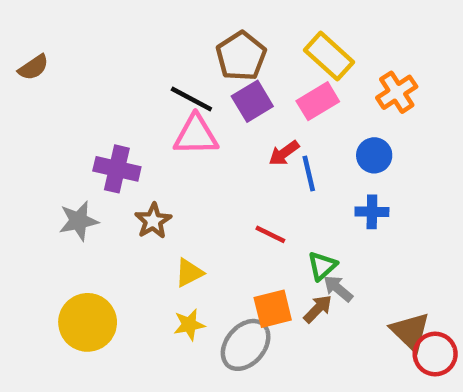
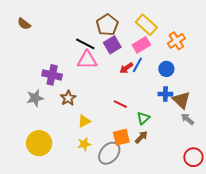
brown semicircle: (33, 67) -> (24, 24), moved, turned 72
blue line: (309, 173) -> (137, 65), moved, turned 42
gray arrow: (338, 289) -> (187, 119), moved
brown triangle: (410, 331) -> (181, 100), moved

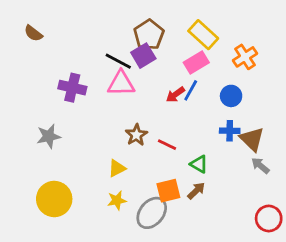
purple square: (112, 45) -> (143, 56), moved
purple cross: (52, 75) -> (72, 88), moved
brown star: (68, 98) -> (136, 135), moved
green triangle: (143, 118) -> (199, 164), turned -48

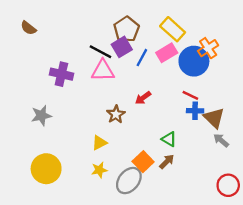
blue line: (191, 90) -> (142, 58), moved
red arrow: (175, 95) -> (143, 98), moved
blue circle: (231, 96) -> (194, 61), moved, size x1.6
red line: (167, 145) -> (190, 95), moved
orange square: (168, 191) -> (143, 162), turned -30

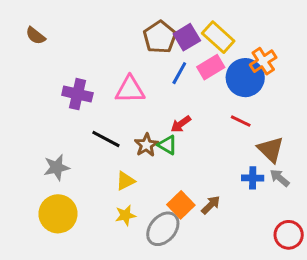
purple square: (122, 47) -> (187, 37), moved
black line: (100, 52) -> (106, 139), moved
blue cross: (195, 111) -> (253, 178), moved
gray star: (41, 116) -> (57, 167), moved
green triangle: (169, 139) -> (167, 145), moved

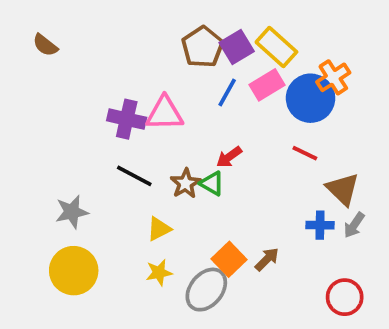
purple cross: (77, 94) -> (127, 119), moved
gray arrow: (280, 178) -> (354, 225), turned -96
red circle: (289, 235) -> (345, 297), moved

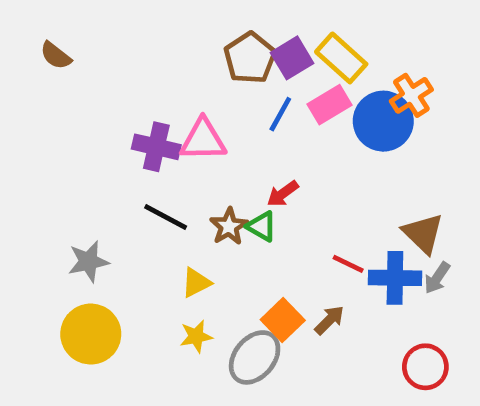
red line: (305, 153) -> (348, 264), moved
blue cross: (320, 225) -> (395, 278), size x1.5

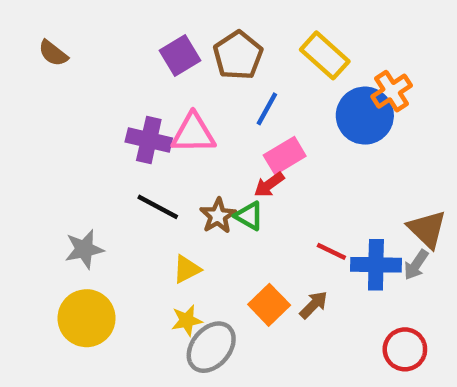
purple square: (292, 58) -> (180, 55), moved
pink rectangle: (329, 105) -> (285, 156), moved
brown triangle: (423, 233) -> (427, 229), moved
gray ellipse: (255, 357) -> (211, 347), moved

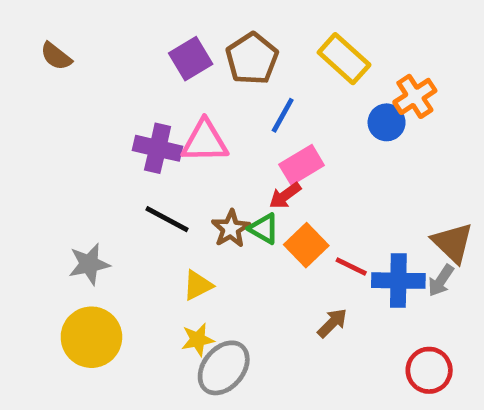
blue circle: (365, 116) -> (387, 122), size x0.6
orange square: (269, 305) -> (306, 245), moved

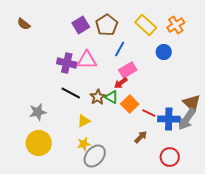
orange cross: (415, 96) -> (176, 25), moved
gray arrow: (441, 281) -> (187, 119), size x1.6
red circle: (429, 370) -> (170, 157), moved

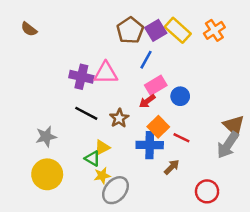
purple square: (81, 25) -> (156, 30), moved
blue circle: (164, 52) -> (180, 96), moved
green triangle: (112, 97) -> (92, 158), moved
blue cross: (169, 119) -> (150, 145), moved

